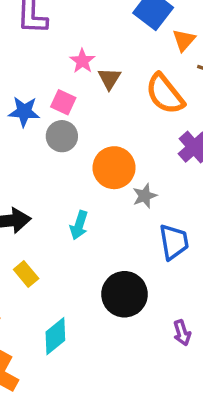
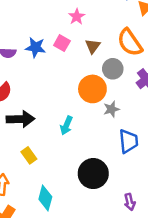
brown triangle: (109, 79) -> (93, 46), moved
gray circle: (62, 136) -> (113, 69), moved
cyan diamond: (55, 336) -> (45, 198), turned -40

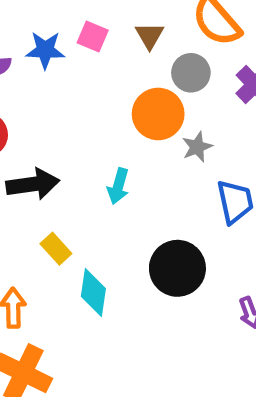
cyan diamond: (45, 198) -> (93, 293), moved

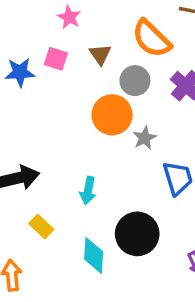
cyan arrow: (118, 186) -> (88, 191), moved
cyan diamond: (93, 293) -> (94, 255), moved

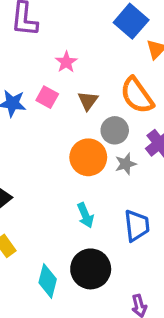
gray star: (145, 138) -> (126, 164), moved
cyan arrow: (88, 191) -> (85, 215), moved, turned -45

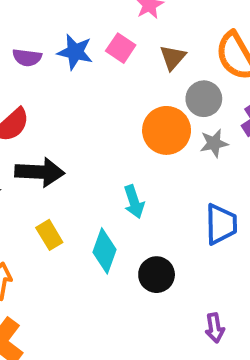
cyan arrow: (85, 215) -> (134, 202), moved
black circle: (91, 269) -> (157, 275), size x0.7
cyan diamond: (48, 281) -> (104, 251), moved

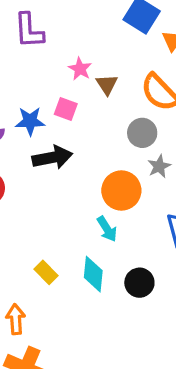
brown triangle: (173, 57) -> (107, 85), moved
orange circle: (167, 130) -> (121, 190), moved
black arrow: (40, 172) -> (52, 157), moved

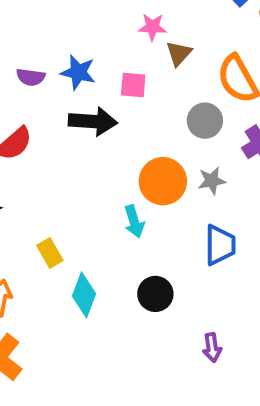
pink star: (80, 69) -> (152, 27), turned 30
pink square: (66, 109) -> (133, 85), moved, turned -30
gray star: (159, 166) -> (212, 181), moved
cyan diamond: (93, 274) -> (84, 295), moved

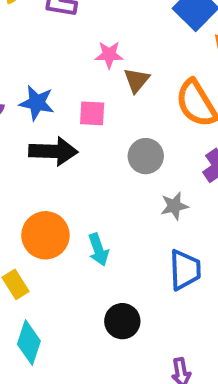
gray circle: (205, 121) -> (146, 156), moved
orange circle: (163, 181) -> (45, 235), moved
cyan diamond: (84, 295) -> (29, 343), moved

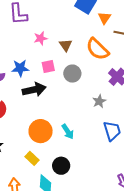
pink star: (109, 55) -> (41, 38), moved
gray circle: (146, 156) -> (72, 74), moved
black circle: (122, 321) -> (61, 166), moved

